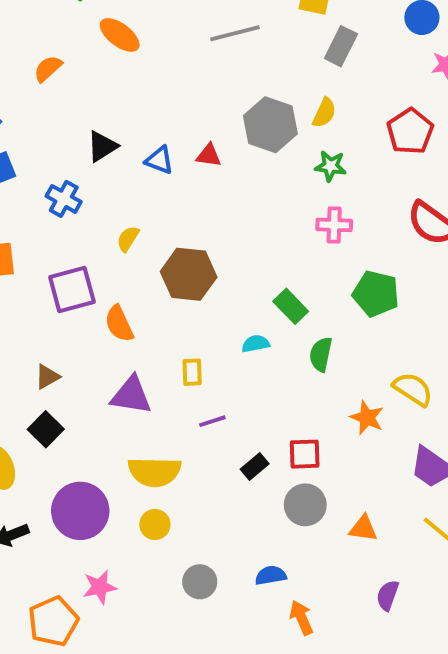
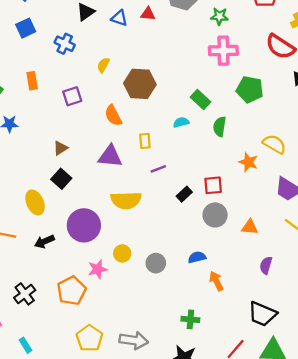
pink cross: (334, 225) -> (223, 51), size x1.4
purple square: (72, 290) -> (72, 96), size x0.7
orange semicircle: (119, 324) -> (113, 115), moved
yellow circle: (155, 524) -> (122, 253), moved

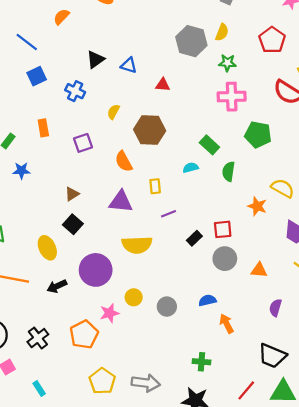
red triangle: (148, 14) -> (163, 85), moved

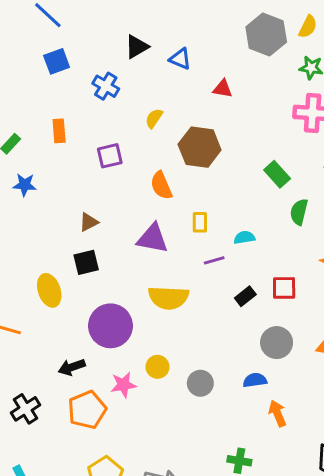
cyan semicircle: (191, 168) -> (244, 237), moved
black square: (73, 224) -> (86, 262), turned 30
gray circle: (225, 259) -> (277, 343), moved
black arrow: (57, 286) -> (72, 367), moved

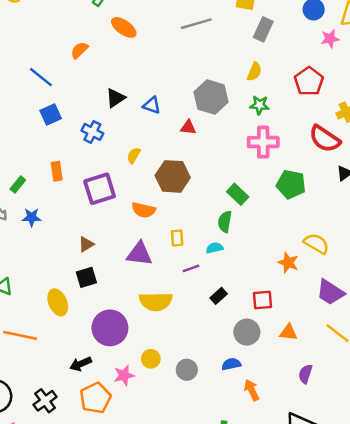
gray hexagon: (266, 34) -> (211, 97), moved
purple square: (110, 156) -> (100, 189), size x1.5
orange semicircle: (161, 185) -> (143, 210), turned -50
green semicircle: (299, 212) -> (225, 222), moved
red square: (284, 288) -> (262, 300), moved

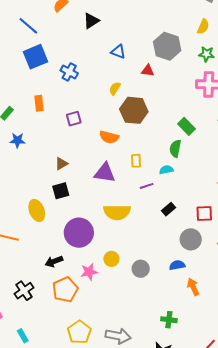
black triangle: (115, 98) -> (91, 21), moved
blue square: (51, 114) -> (35, 57), size x1.4
yellow semicircle: (134, 156) -> (115, 88), moved
purple square: (100, 189) -> (74, 119), size x0.6

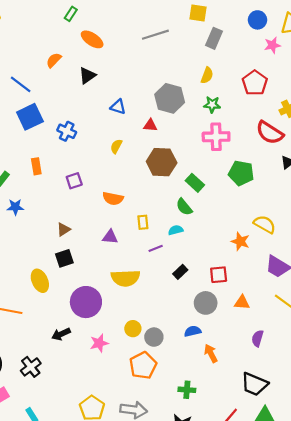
brown hexagon: (134, 110) -> (162, 162), moved
green semicircle: (175, 148) -> (184, 207), turned -48
purple triangle: (105, 173) -> (110, 237), size x0.7
yellow circle: (111, 259) -> (133, 329), moved
orange pentagon: (65, 290) -> (143, 365), moved

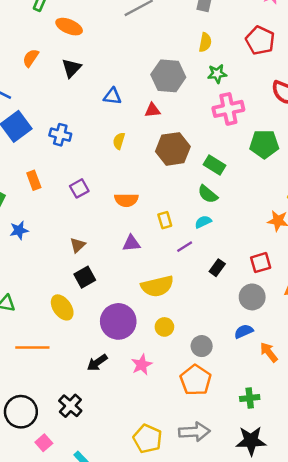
yellow circle: (133, 329) -> (164, 327), moved

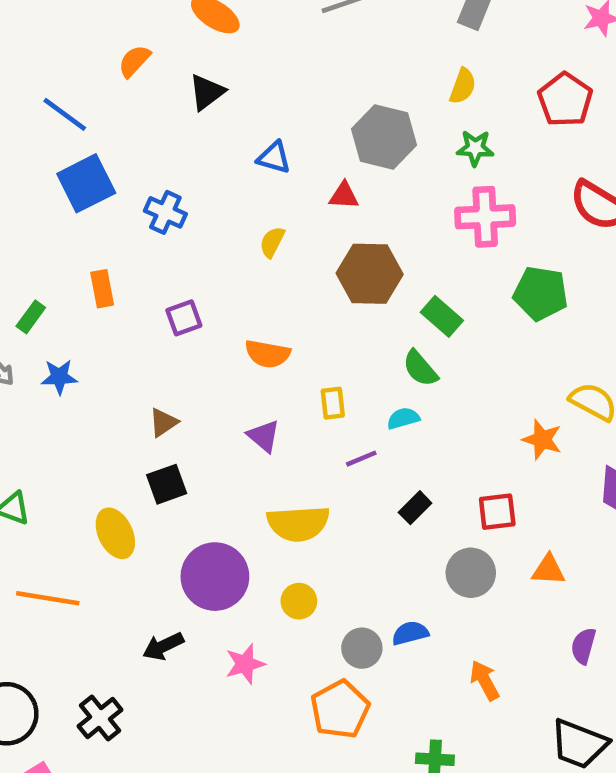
purple triangle: (131, 243) -> (264, 436), turned 36
blue semicircle: (244, 331) -> (410, 633), moved

